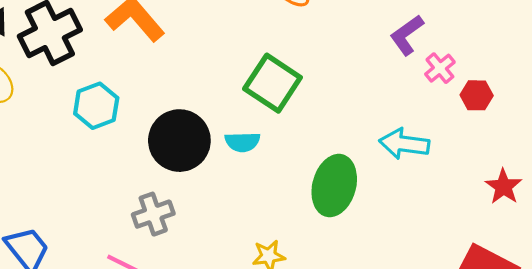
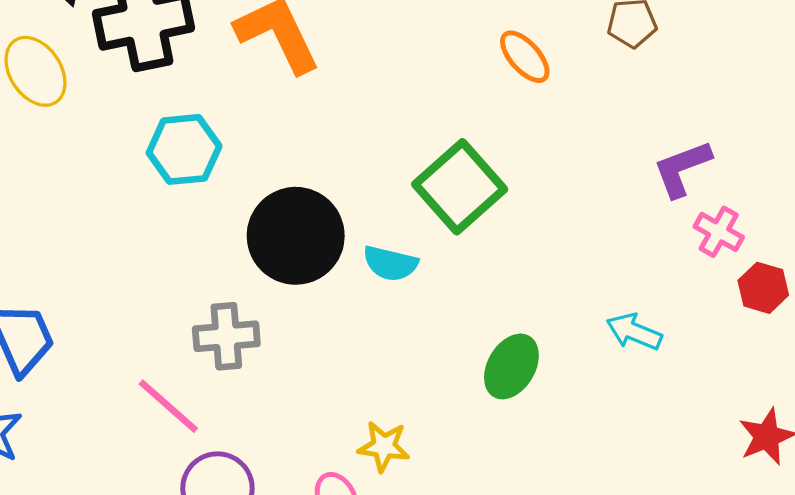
pink cross: (440, 68) -> (719, 232), turned -36
cyan arrow: (404, 144) -> (634, 332), size x0.7
green ellipse: (334, 186) -> (511, 366), size x0.7

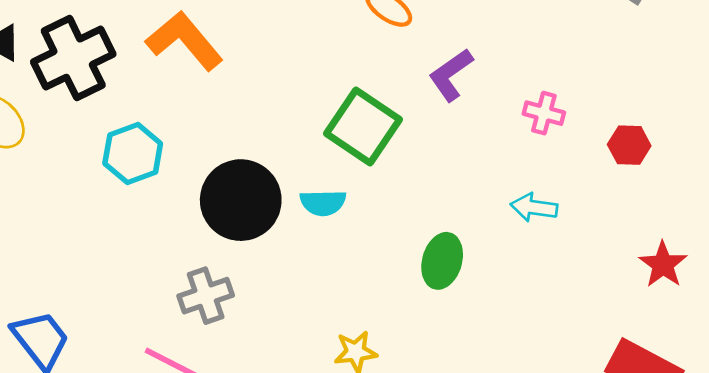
purple L-shape: (682, 169) -> (451, 75), moved
pink cross: (719, 232) -> (544, 113), moved

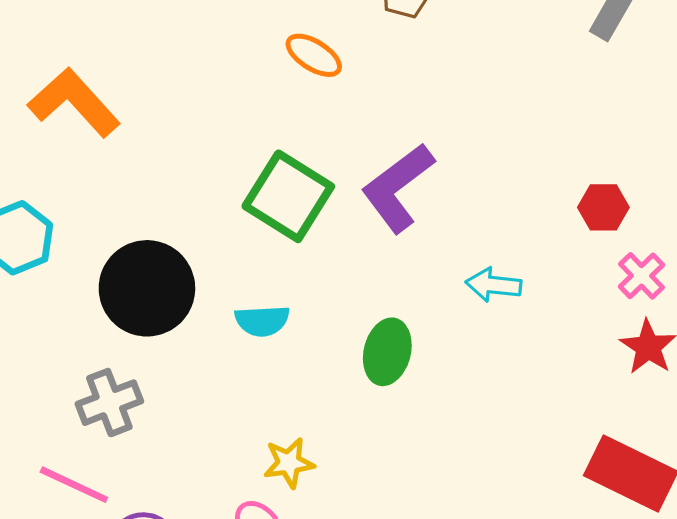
purple L-shape: (451, 75) -> (398, 188), moved, size x1.4
pink cross: (544, 113) -> (642, 276), moved, turned 33
cyan semicircle: (323, 203) -> (262, 321), moved

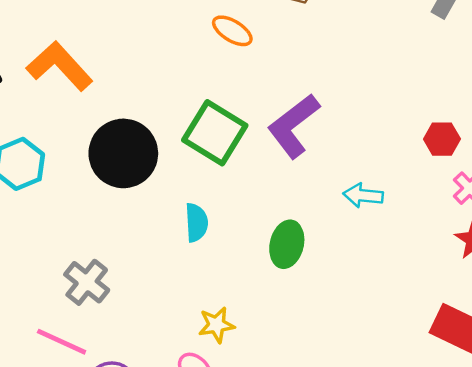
black circle: (147, 288) -> (123, 153), moved
cyan semicircle: (262, 321) -> (196, 223), turned -90
gray cross: (109, 403) -> (87, 282), turned -30

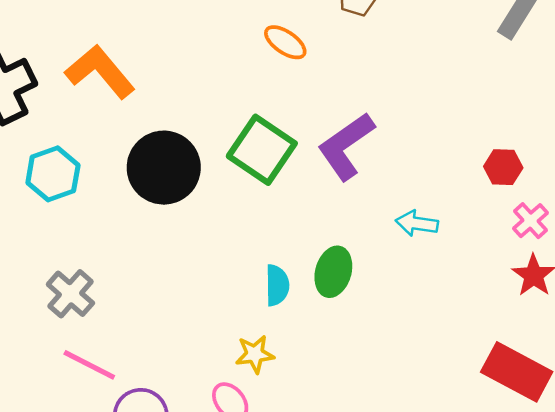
cyan semicircle: (196, 223) -> (277, 285), moved
gray cross: (87, 282) -> (70, 294), moved

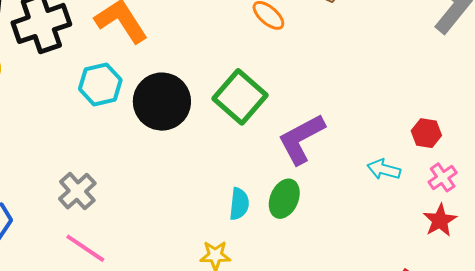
purple L-shape: (346, 146) -> (301, 139), moved
cyan hexagon: (53, 174) -> (100, 84), moved
cyan arrow: (417, 223) -> (384, 169), moved

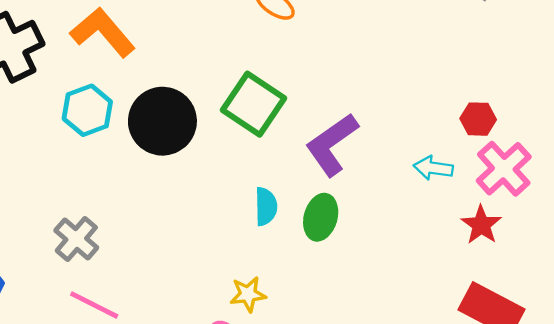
pink cross: (443, 177) -> (504, 169), size x1.6
cyan semicircle: (239, 204) -> (266, 206), moved
red star: (440, 220) -> (481, 225), moved

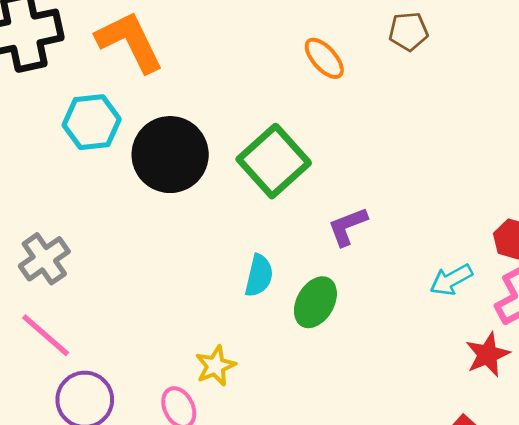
purple L-shape: (332, 144) -> (348, 226), size x0.6
cyan arrow: (433, 168) -> (451, 280), turned -51
yellow star: (248, 294) -> (215, 366), turned -30

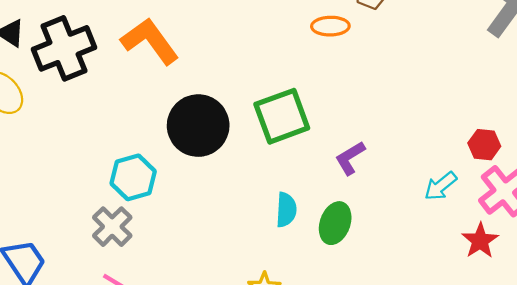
orange ellipse: (324, 58) -> (330, 26), moved, turned -39
cyan hexagon: (92, 122) -> (133, 177), moved
green square: (274, 161) -> (282, 116), turned 32

